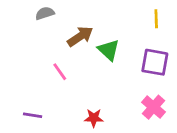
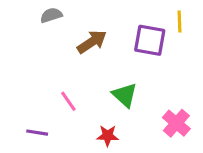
green triangle: (109, 50) -> (125, 95), moved
purple square: (155, 62) -> (150, 40), moved
pink line: (60, 72) -> (68, 101), moved

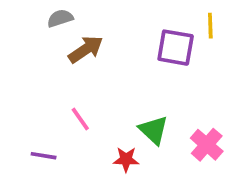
brown arrow: (92, 42) -> (86, 49), moved
green triangle: (125, 95) -> (154, 130), moved

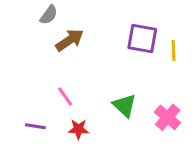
gray semicircle: (60, 18) -> (49, 15), turned 144
yellow line: (210, 26) -> (173, 50), moved
red star: (126, 159) -> (78, 129), moved

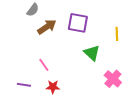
purple square: (142, 39) -> (78, 23), moved
green triangle: (124, 105) -> (92, 53), moved

